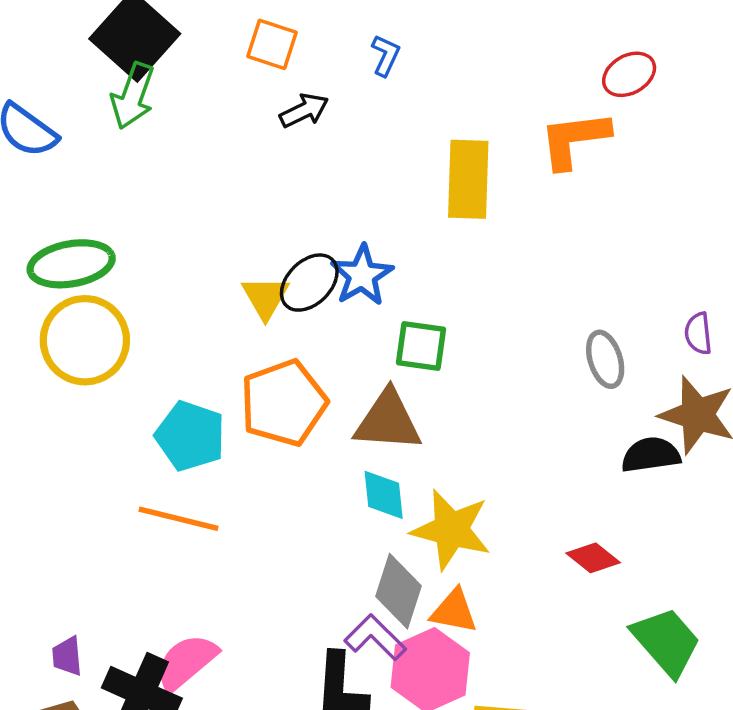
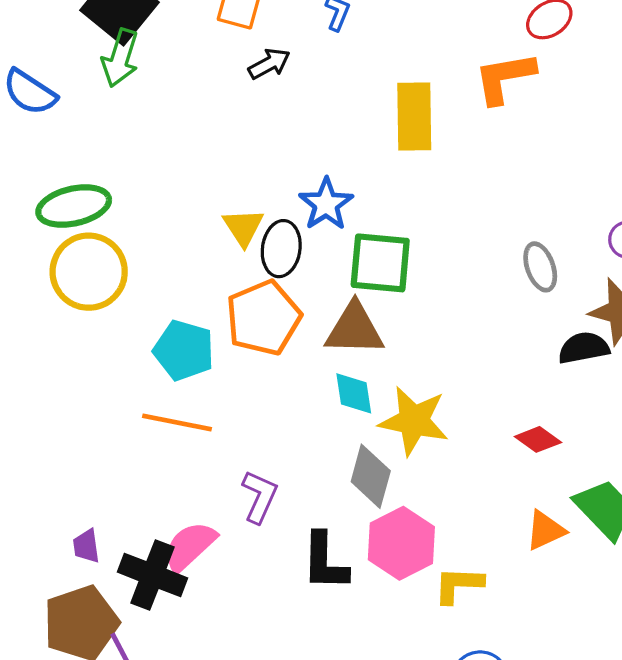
black ellipse: (309, 283) -> (281, 249), moved, turned -34
green square: (421, 346) -> (380, 263), size x1.4
orange triangle: (454, 611) -> (545, 530), moved, turned -33
purple L-shape: (375, 637) -> (260, 497), moved, turned 72

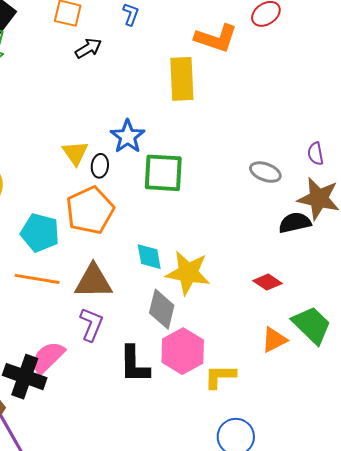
orange L-shape: (505, 78) -> (216, 38), moved, turned -150
black ellipse: (281, 249) -> (100, 166), size x0.7
gray ellipse: (540, 267) -> (265, 172), turned -48
brown triangle: (354, 329) -> (93, 281), moved

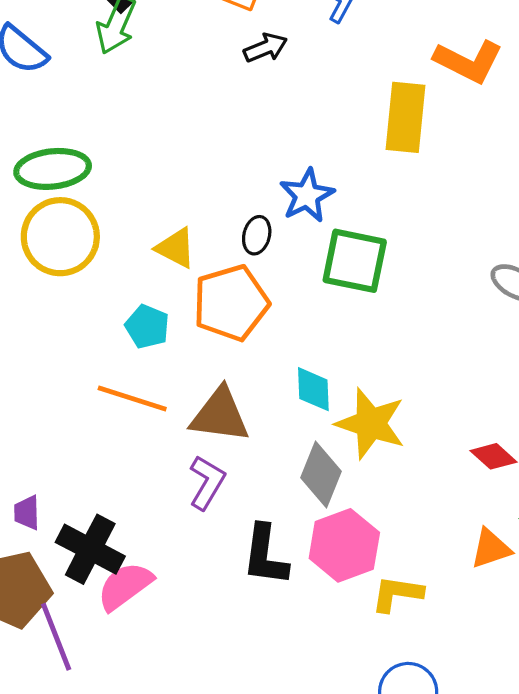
yellow triangle: (75, 153) -> (176, 248), moved, turned -36
cyan pentagon: (40, 233) -> (147, 327), size x0.7
pink semicircle: (48, 357) -> (125, 586), moved

